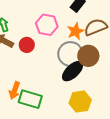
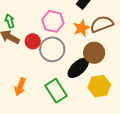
gray circle: (70, 54) -> (52, 49), moved
green rectangle: (30, 99) -> (56, 91), moved, turned 40
yellow hexagon: (80, 101) -> (99, 86), moved

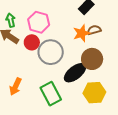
pink hexagon: (53, 21) -> (39, 22), moved
brown semicircle: (102, 24) -> (94, 30), moved, size x0.6

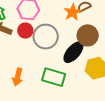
green rectangle: (51, 94) -> (54, 77), turned -35

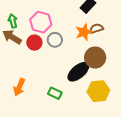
gray circle: (46, 37) -> (55, 40), moved, size x0.6
green rectangle: (54, 77) -> (55, 93), size x0.6

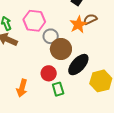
red circle: (34, 43) -> (49, 73), moved
brown circle: (95, 58) -> (61, 49), moved
green rectangle: (55, 93) -> (58, 89), turned 56

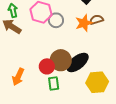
gray circle: (51, 36) -> (56, 20), moved
brown circle: (61, 49) -> (61, 60), moved

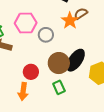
gray circle: (56, 20) -> (46, 35), moved
red circle: (47, 66) -> (31, 72), moved

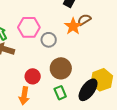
black ellipse: (76, 60) -> (88, 90), moved

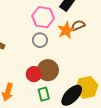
pink hexagon: (29, 27) -> (43, 17), moved
red circle: (33, 76) -> (34, 74), moved

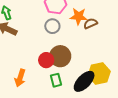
brown semicircle: (78, 25) -> (90, 23), moved
orange star: (66, 30) -> (79, 16), turned 30

